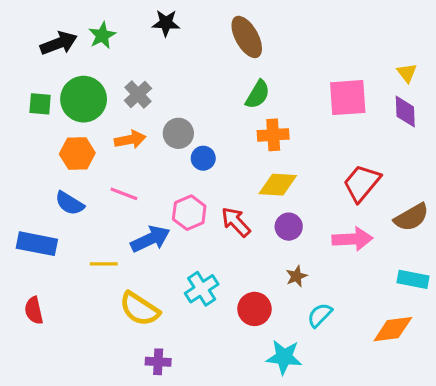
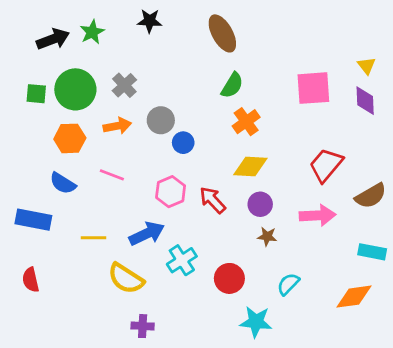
orange cross: (273, 135) -> (246, 122), turned -32
blue arrow: (150, 239) -> (147, 234), moved
brown star: (296, 276) -> (267, 236), moved, turned 30

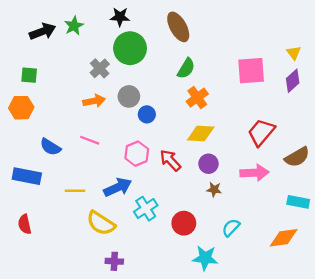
green circle: (75, 89) -> (130, 48), moved
purple diamond: (365, 101) -> (293, 81), turned 50
orange hexagon: (70, 138) -> (21, 108), moved

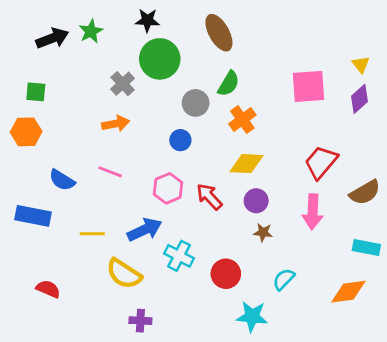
gray circle: (129, 96) -> (196, 103), moved
pink arrow: (254, 173) -> (313, 212), turned 96
cyan cross: (146, 209) -> (179, 256), turned -30
red semicircle: (25, 224) -> (48, 289), moved, turned 126

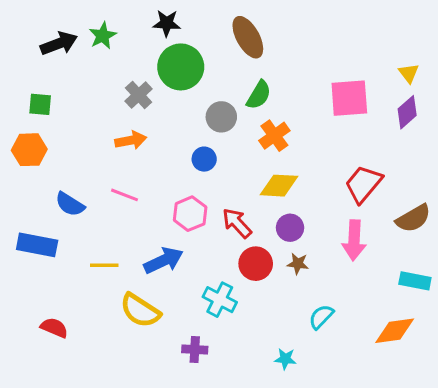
cyan cross: (179, 256) -> (220, 300), moved
red circle: (226, 274) -> (256, 264), moved
cyan star: (252, 316) -> (285, 359), size x0.6
purple cross: (140, 321) -> (195, 350), moved

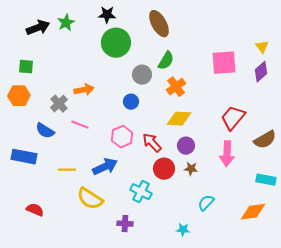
gray cross: (139, 95) -> (59, 104), moved

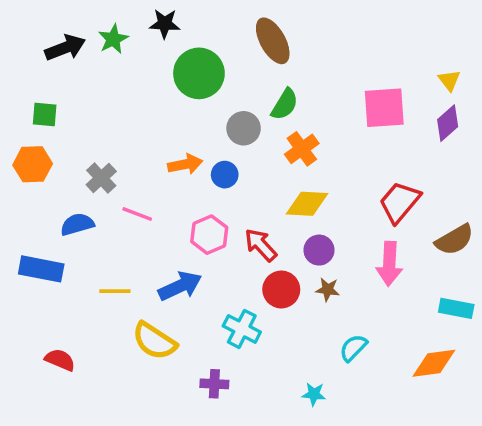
black star: (107, 15) -> (165, 24), moved
orange arrow: (84, 90) -> (185, 164), moved
blue semicircle: (45, 131) -> (77, 224), turned 132

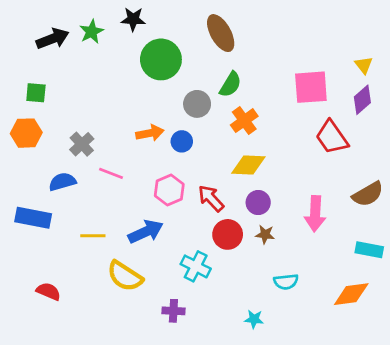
red trapezoid: (400, 202) -> (332, 137), moved, turned -75
cyan semicircle: (353, 348) -> (286, 282), turned -140

